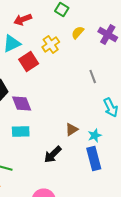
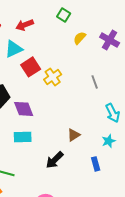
yellow cross: (51, 44) -> (53, 77), moved
cyan star: (95, 136) -> (109, 141), moved
blue rectangle: (94, 158) -> (96, 164), size x0.6

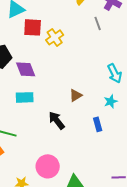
red square: (31, 67) -> (33, 27), turned 36
gray line: (95, 82) -> (98, 23), moved
black arrow: (55, 160) -> (57, 120), turned 96

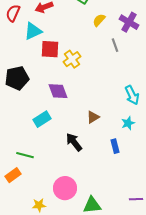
purple diamond: (26, 69) -> (58, 91), moved
cyan rectangle: (25, 97) -> (42, 119), turned -30

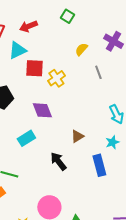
yellow semicircle: (99, 20) -> (81, 49), moved
gray line: (115, 45) -> (98, 72), moved
blue rectangle: (115, 146) -> (99, 165), size x1.5

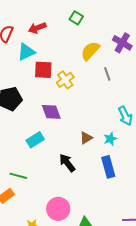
yellow semicircle: (81, 49) -> (90, 51), size x1.5
cyan star: (112, 142) -> (110, 139), moved

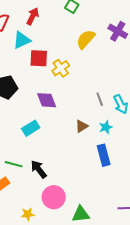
red arrow: (37, 28) -> (33, 16), turned 138
gray line: (107, 74) -> (100, 99), moved
black arrow: (67, 163) -> (39, 169), moved

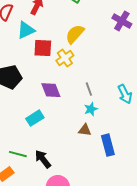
yellow semicircle: (86, 39) -> (75, 34), moved
gray line: (100, 99) -> (89, 89), moved
brown triangle: (82, 126) -> (85, 130), moved, turned 40
cyan star: (106, 127) -> (91, 109), moved

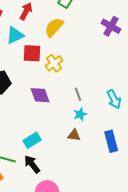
yellow semicircle: (75, 34) -> (54, 27), moved
cyan rectangle: (35, 118) -> (32, 140), moved
blue rectangle: (108, 145) -> (111, 141), moved

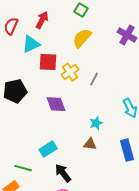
yellow semicircle: (54, 27) -> (82, 38), moved
gray line: (78, 94) -> (94, 79), moved, turned 48
black arrow: (32, 164) -> (63, 173), moved

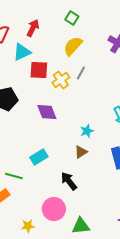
gray line: (94, 79) -> (81, 73), moved
brown triangle: (90, 144) -> (81, 152), turned -40
black arrow: (63, 173) -> (69, 181), moved

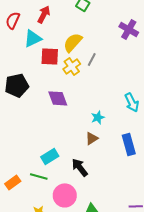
yellow semicircle: (73, 46) -> (73, 42), moved
cyan rectangle: (39, 157) -> (50, 156), moved
green line: (14, 176) -> (39, 176), moved

